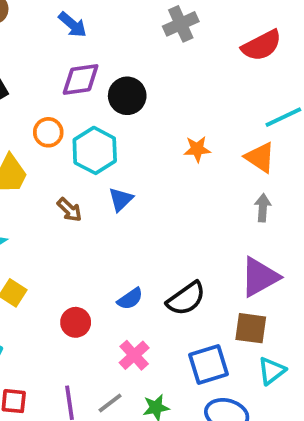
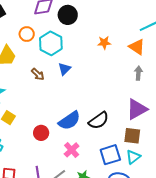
blue semicircle: (130, 299) -> (69, 121), size x1.6
cyan triangle: (272, 371) -> (133, 157), moved

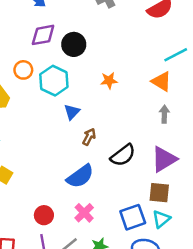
orange star: (104, 43) -> (109, 80), moved
brown arrow: (38, 74) -> (89, 137), moved, turned -104
black semicircle: (99, 120) -> (123, 155), moved
red circle: (41, 133) -> (44, 215), moved

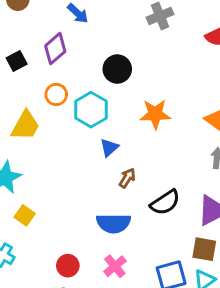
purple diamond: (43, 35) -> (55, 49), moved, turned -35
orange star: (109, 80) -> (155, 114), size x1.5
blue semicircle: (80, 176) -> (114, 223), turned 32

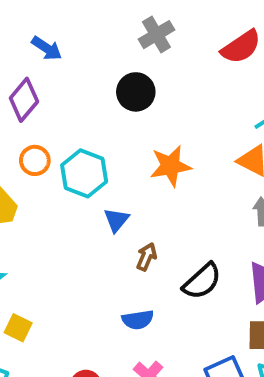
black circle: (117, 69) -> (136, 92), moved
blue semicircle: (114, 223) -> (138, 320), size x0.7

